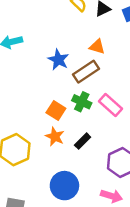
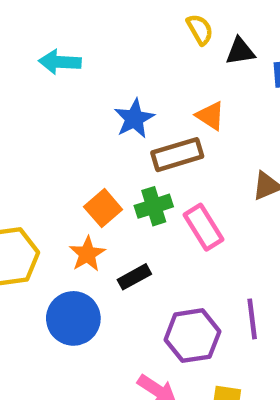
green cross: (82, 102) -> (154, 206), turned 30
blue circle: (64, 186) -> (73, 318), moved

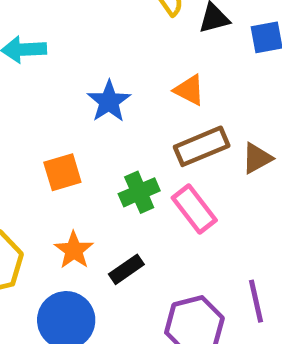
brown rectangle: (177, 155) -> (202, 146), moved
orange square: (103, 208) -> (62, 172), moved, turned 30

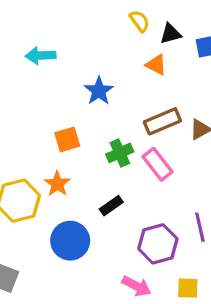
orange triangle: (189, 90) -> (156, 65), moved
orange star: (74, 250) -> (57, 184), moved

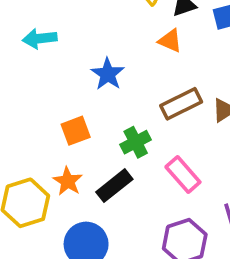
pink rectangle: (158, 164) -> (183, 174), moved
black rectangle: (111, 206) -> (114, 186), moved, size x1.4

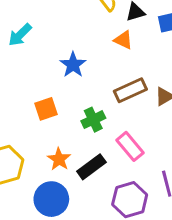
cyan arrow: (40, 39) -> (20, 35), turned -40
orange star: (68, 181) -> (59, 159), moved
black rectangle: (114, 186) -> (91, 167), moved

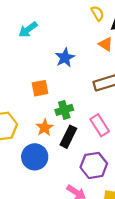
green cross: (93, 120) -> (64, 110), moved
black rectangle: (91, 167) -> (68, 137), turned -35

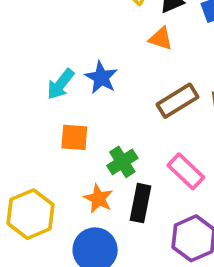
cyan arrow: (28, 30) -> (60, 84), moved
orange square: (40, 88) -> (74, 137), turned 30

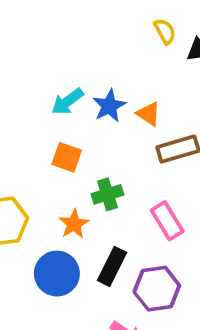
orange triangle: (161, 38) -> (149, 114), moved
black rectangle: (140, 203) -> (112, 266), moved

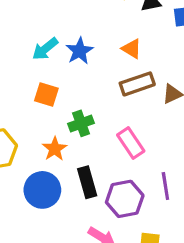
orange triangle: (149, 114) -> (132, 49), moved
black rectangle: (112, 266) -> (87, 182), turned -40

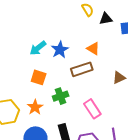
brown rectangle: (137, 84) -> (82, 69), moved
orange star: (55, 149) -> (35, 107), moved

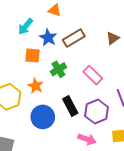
orange triangle: (93, 49) -> (55, 10), moved
blue star: (60, 50) -> (48, 38), moved

